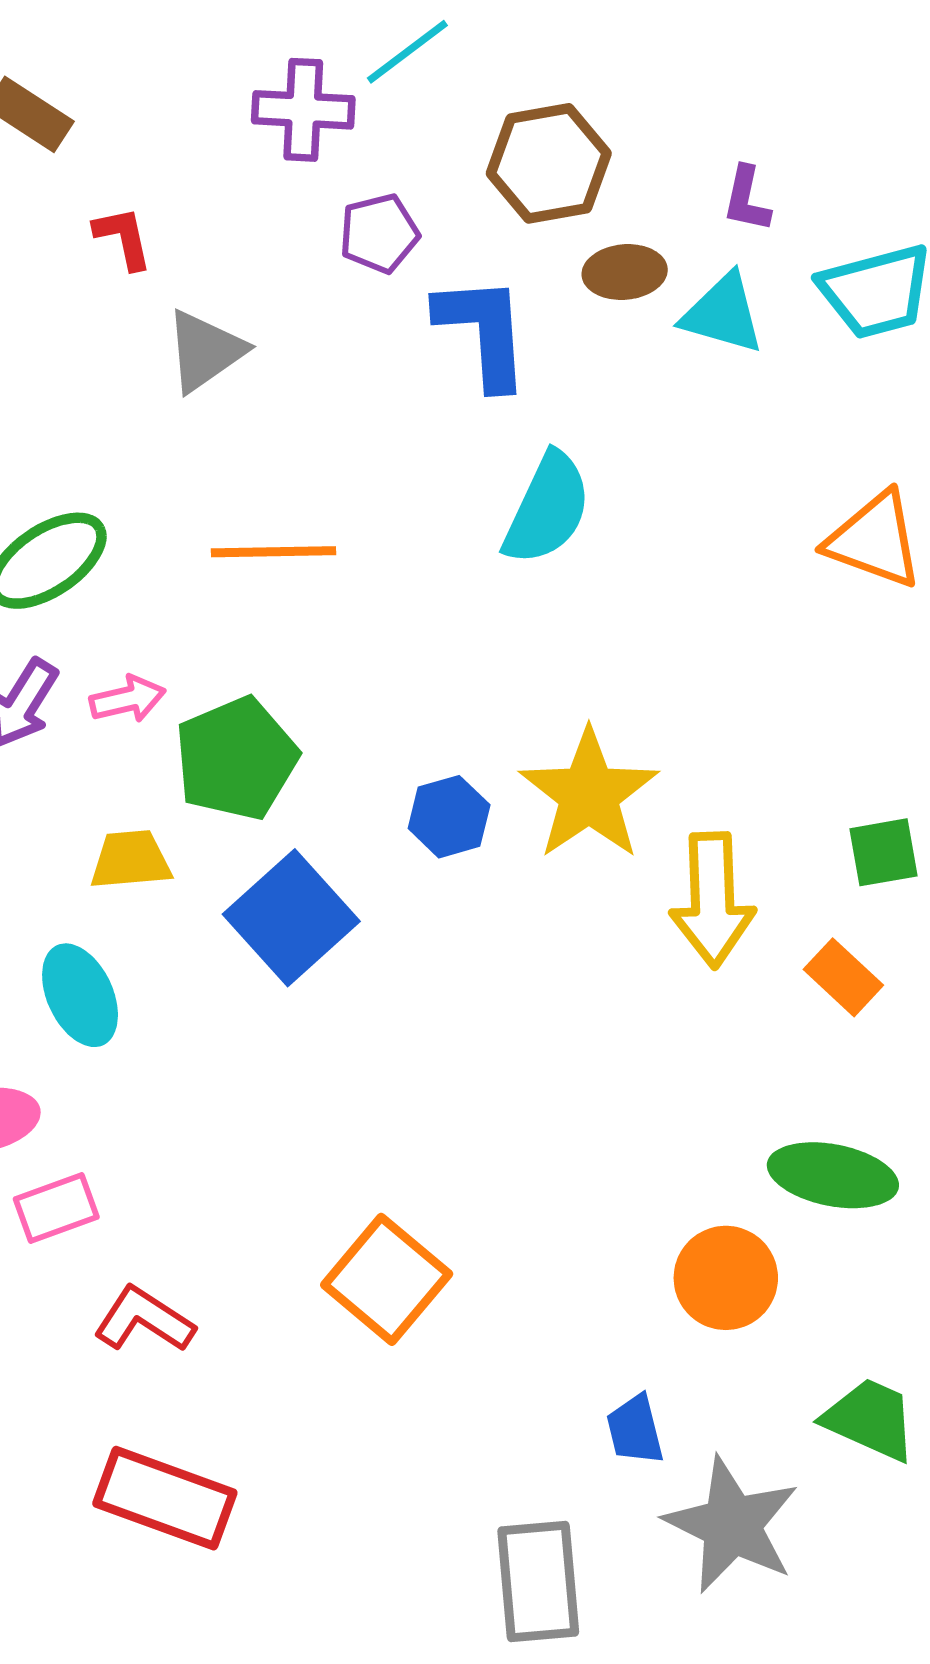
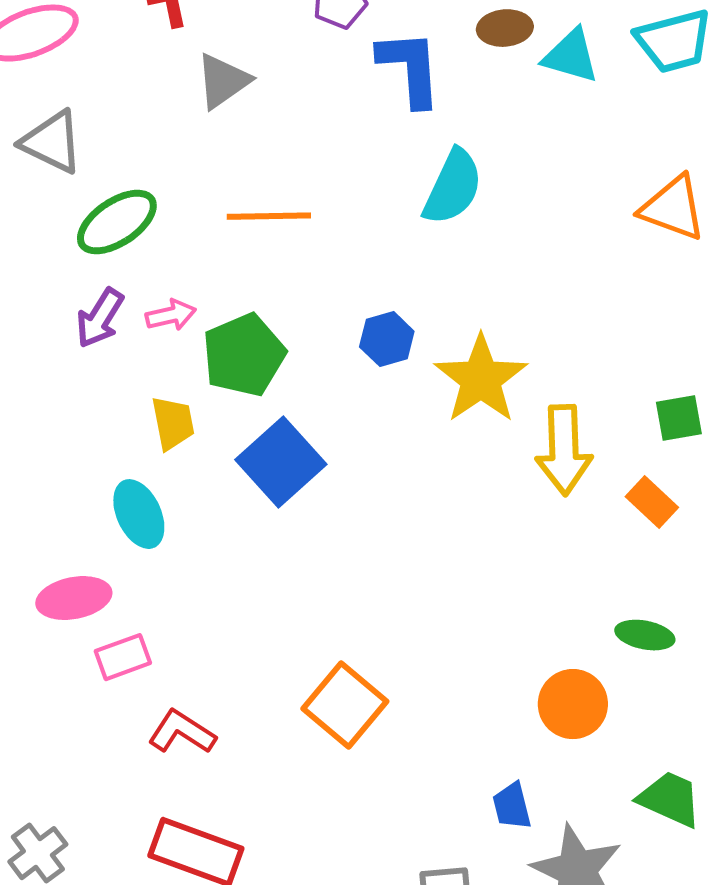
blue hexagon: (449, 817) -> (387, 339), moved
yellow trapezoid: (131, 860) -> (173, 423), turned 84
green ellipse: (833, 1175) -> (645, 635), size x0.7

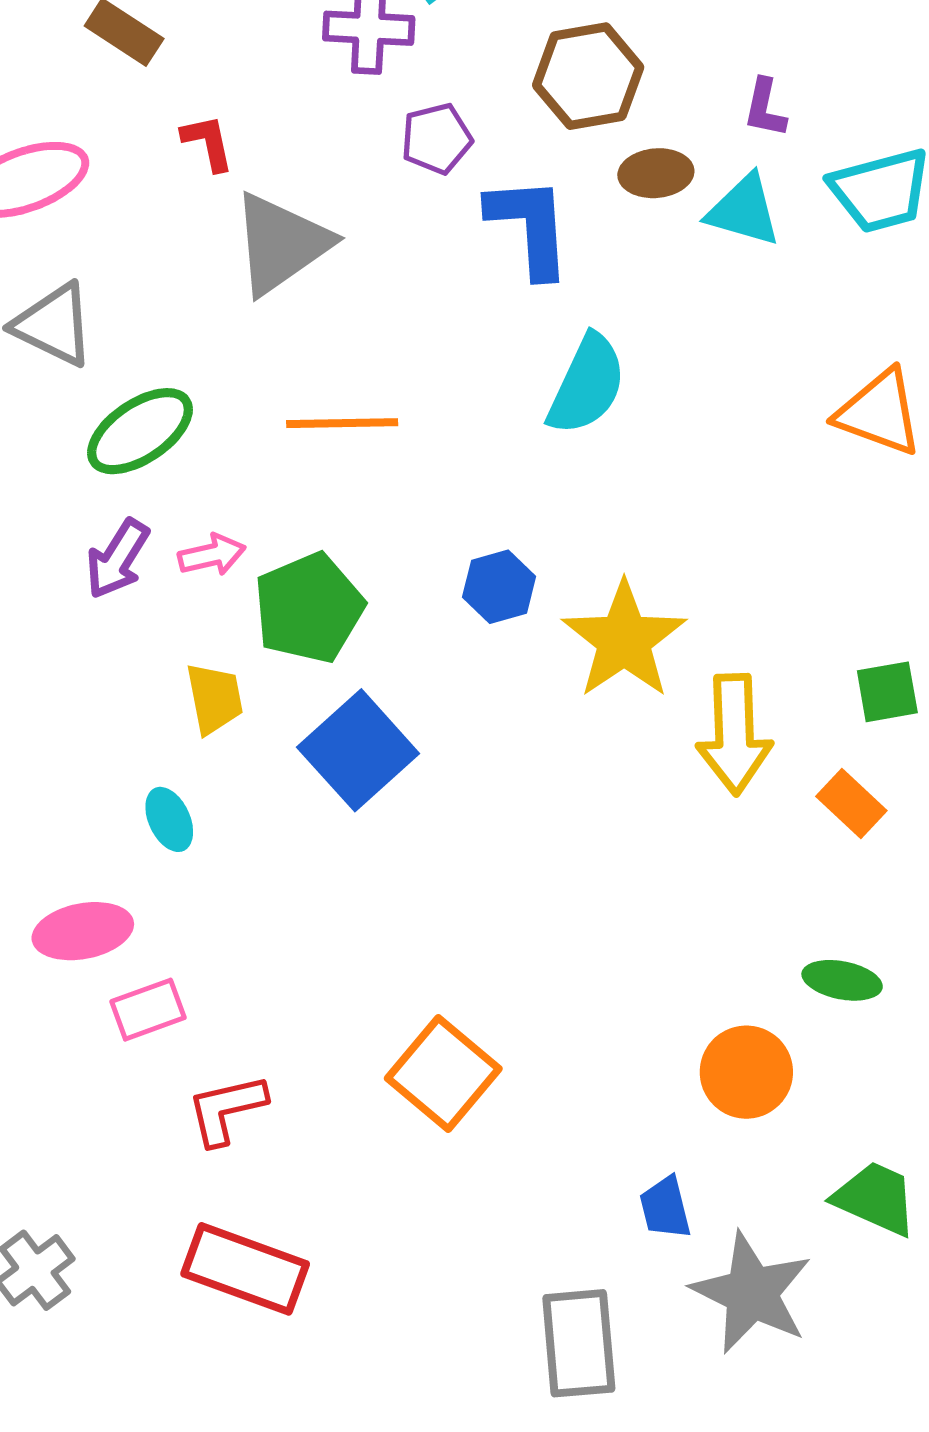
gray triangle: (223, 81) -> (281, 244), size x1.4
cyan ellipse: (139, 514) -> (169, 819), size x0.7
red L-shape: (182, 732) -> (226, 1109), turned -46

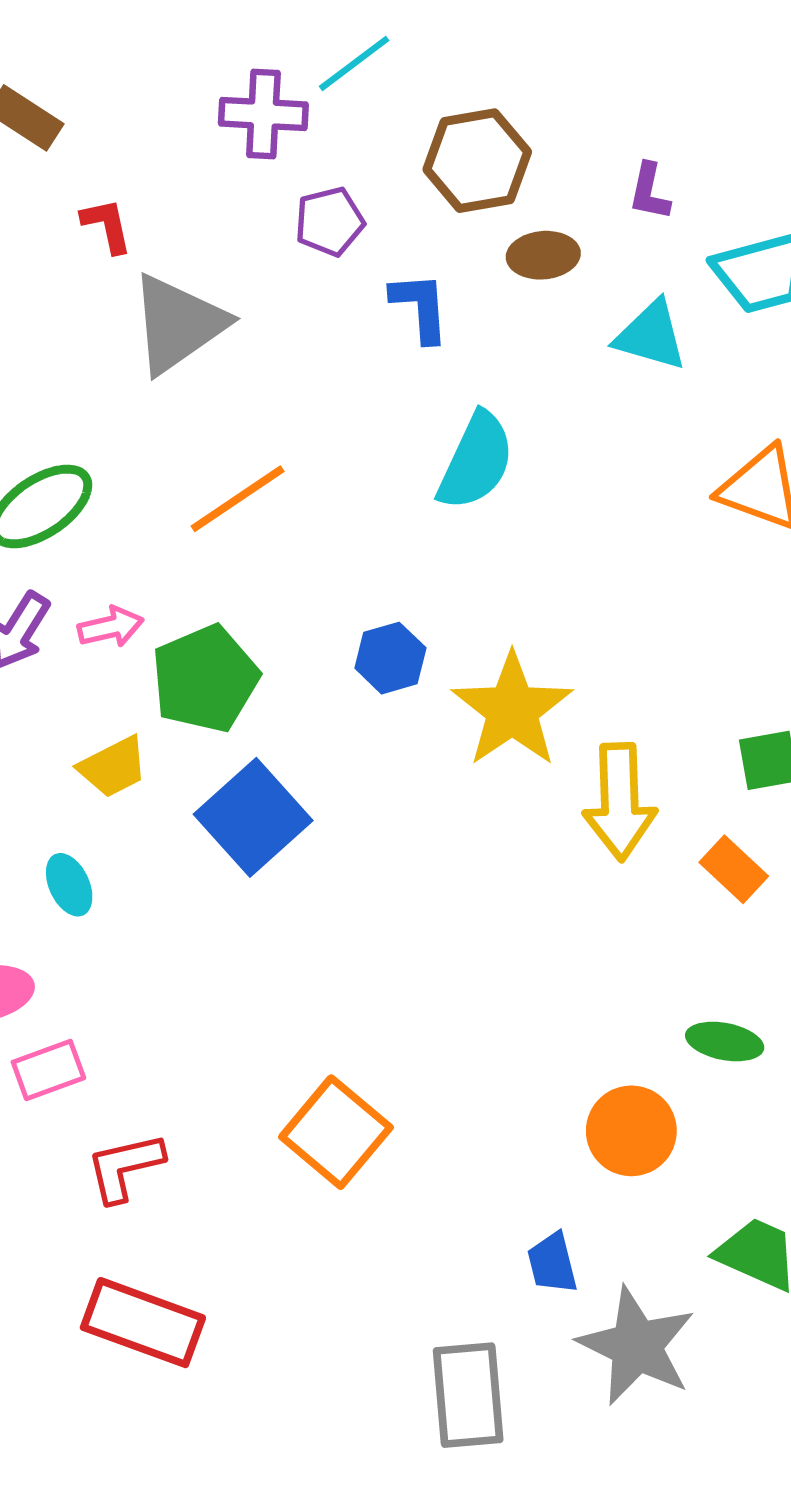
cyan triangle: (744, 210) -> (651, 336), moved
blue L-shape: (530, 226) -> (420, 307), size x0.7
orange line: (342, 423) -> (238, 499), turned -33
yellow trapezoid: (214, 698) -> (113, 767), turned 74

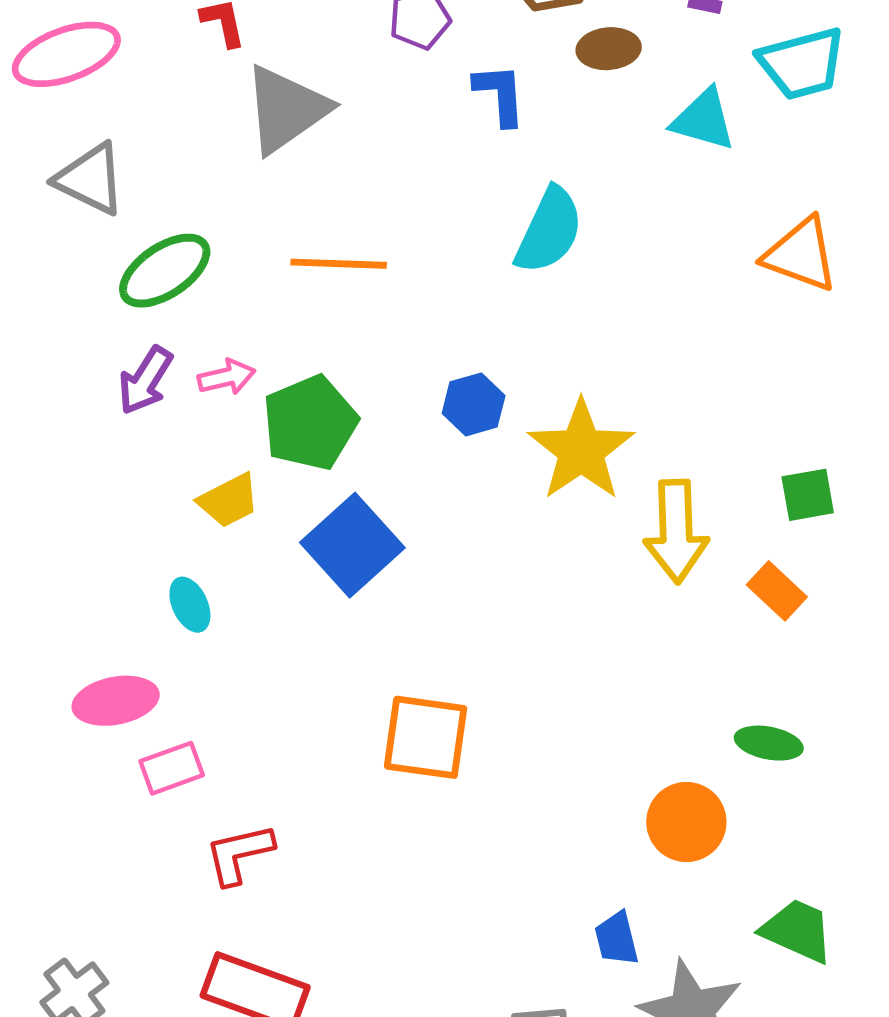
orange line: (238, 499) -> (339, 264), turned 36
orange square: (336, 1132) -> (426, 737), moved, turned -32

